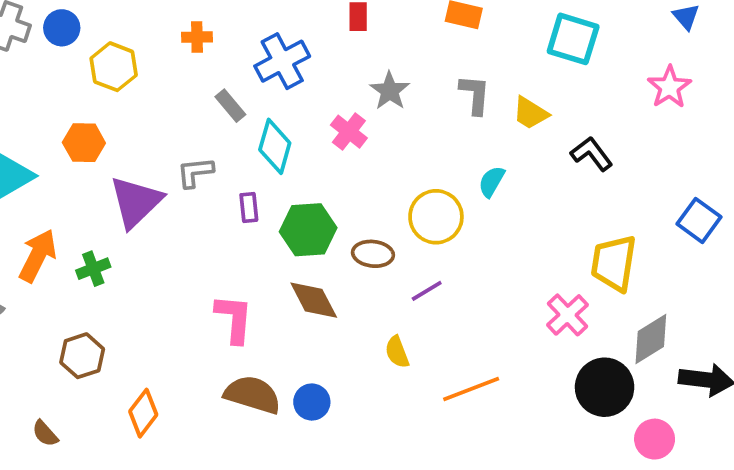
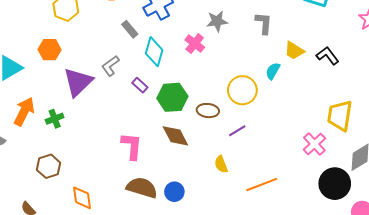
gray star: (390, 91) -> (217, 21), turned 30
yellow trapezoid: (530, 113) -> (294, 51), moved
gray L-shape: (195, 172) -> (110, 66), turned -30
purple rectangle: (249, 207) -> (140, 85), turned -42
orange diamond: (143, 413) -> (82, 198), turned -45

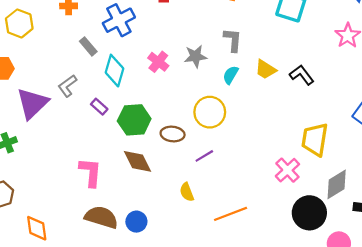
gray star: (217, 21) -> (196, 56), moved
cyan semicircle: (273, 71) -> (231, 75), moved

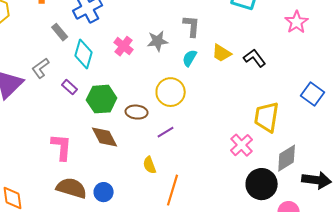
orange line: (231, 214) -> (173, 190), moved, turned -52

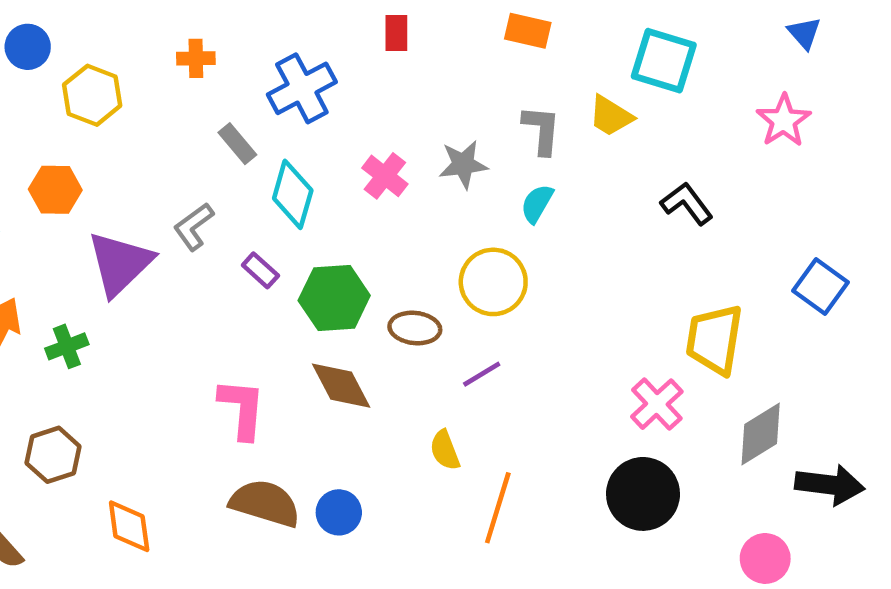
yellow trapezoid: (222, 53) -> (611, 116), moved
black circle: (262, 184) -> (643, 494), moved

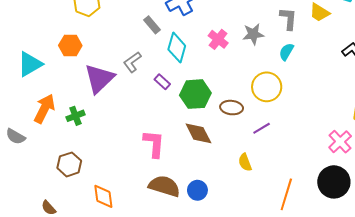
orange line: (498, 508) -> (286, 194), moved

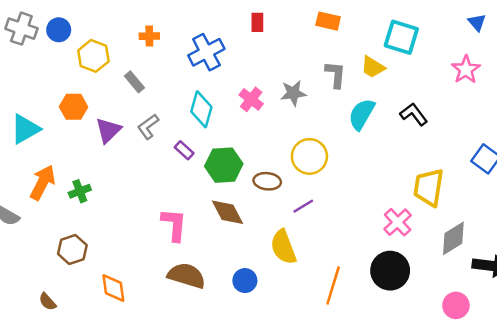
gray rectangle: (152, 25) -> (134, 82), moved
cyan semicircle: (286, 52) -> (362, 114), moved, size x1.5
purple triangle: (99, 79) -> (108, 130), moved, size x0.7
yellow semicircle: (245, 162) -> (283, 247), size x1.6
blue circle: (197, 190) -> (245, 281), moved

